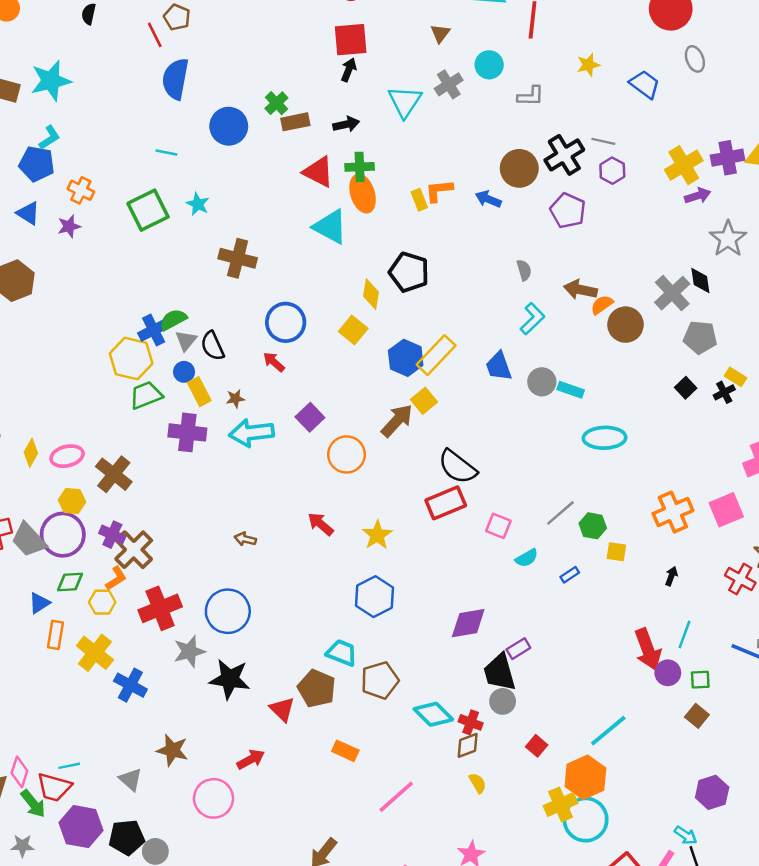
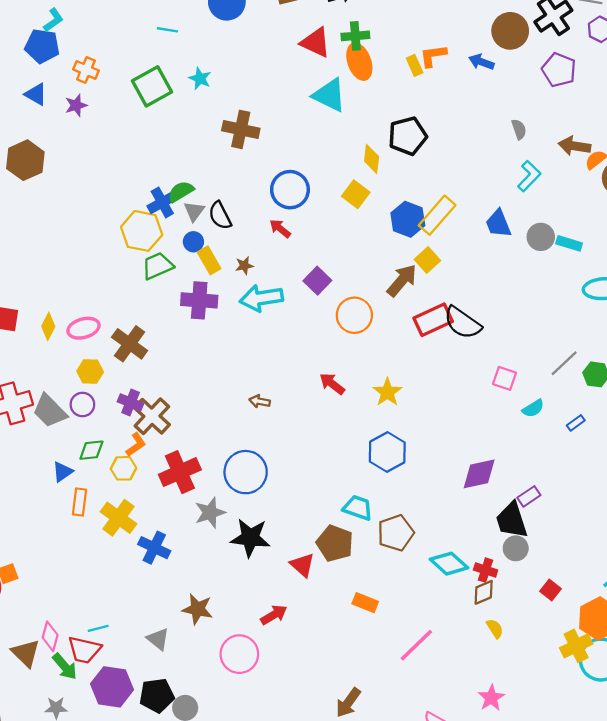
black pentagon: (409, 272) -> (408, 136), turned -30
red rectangle: (446, 503) -> (433, 320), moved
purple circle: (63, 535) -> (82, 405), size x0.6

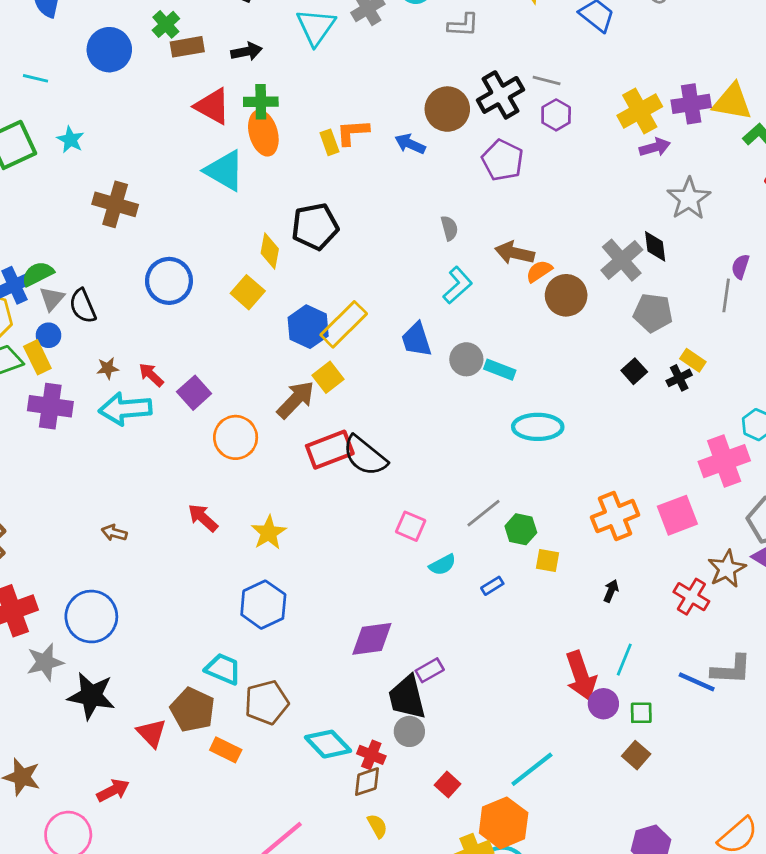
red arrow: (280, 229) -> (151, 375), moved
yellow rectangle: (209, 260) -> (37, 357), moved
orange rectangle: (365, 603) -> (226, 750), moved

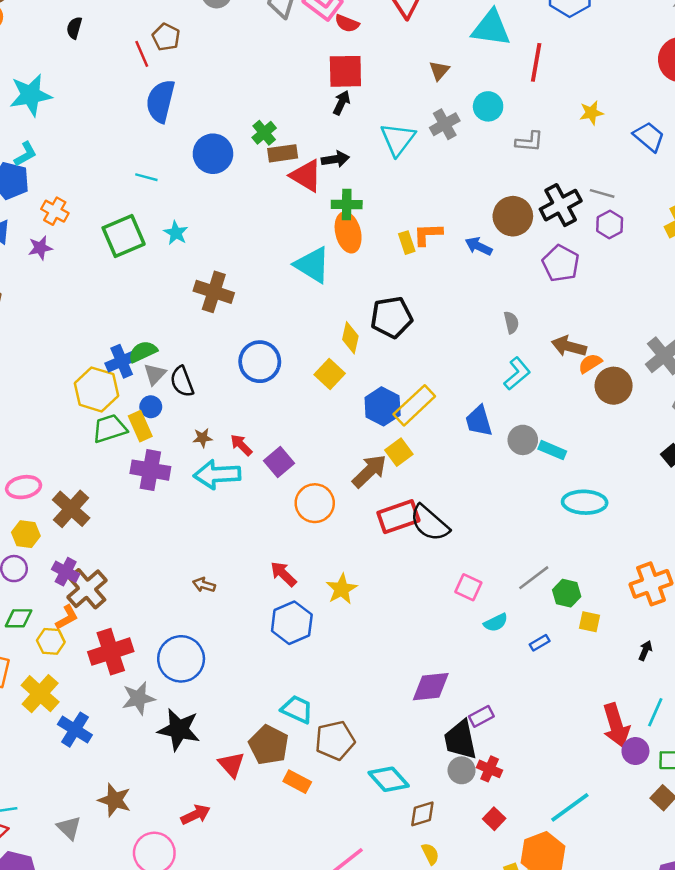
red triangle: (212, 106) -> (306, 176), moved
blue hexagon: (263, 605) -> (292, 623), moved
red cross: (371, 755) -> (490, 769), moved

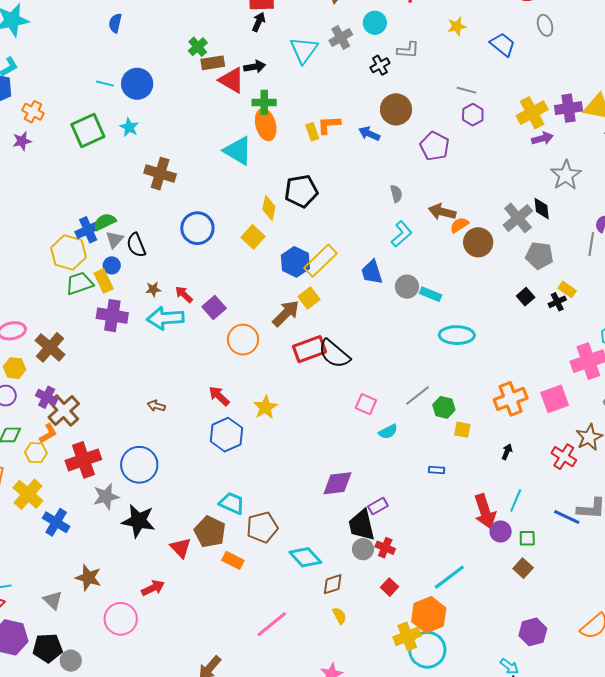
blue semicircle: (160, 101) -> (115, 23), size x0.6
blue circle: (213, 154) -> (137, 84), moved
black cross: (561, 205) -> (380, 65), moved, size x0.6
blue rectangle: (540, 643) -> (437, 470), moved, turned 35

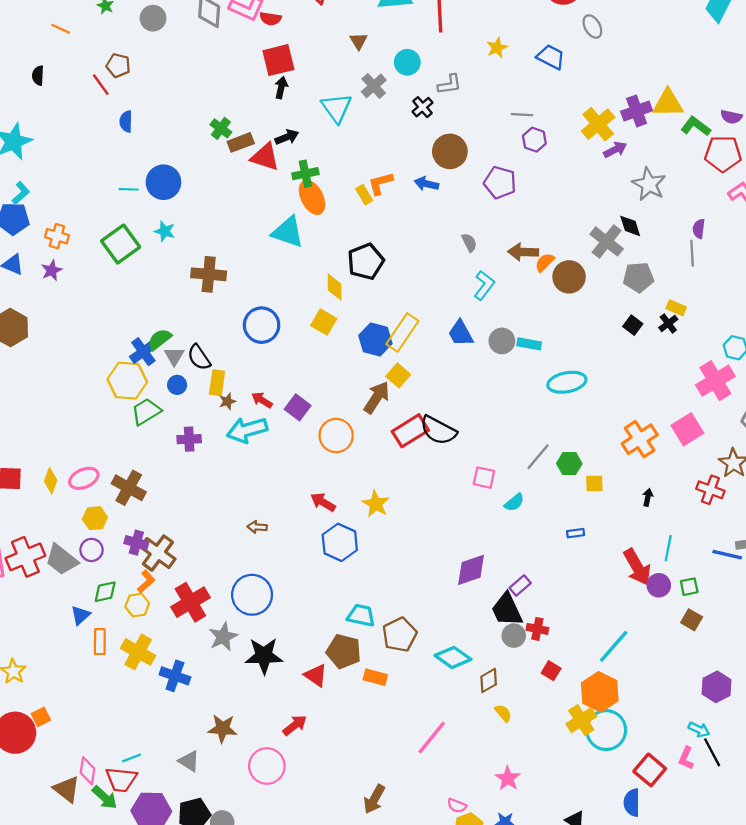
yellow rectangle: (104, 281) -> (217, 383), moved, turned 45
purple cross: (112, 316) -> (189, 439), size x0.7

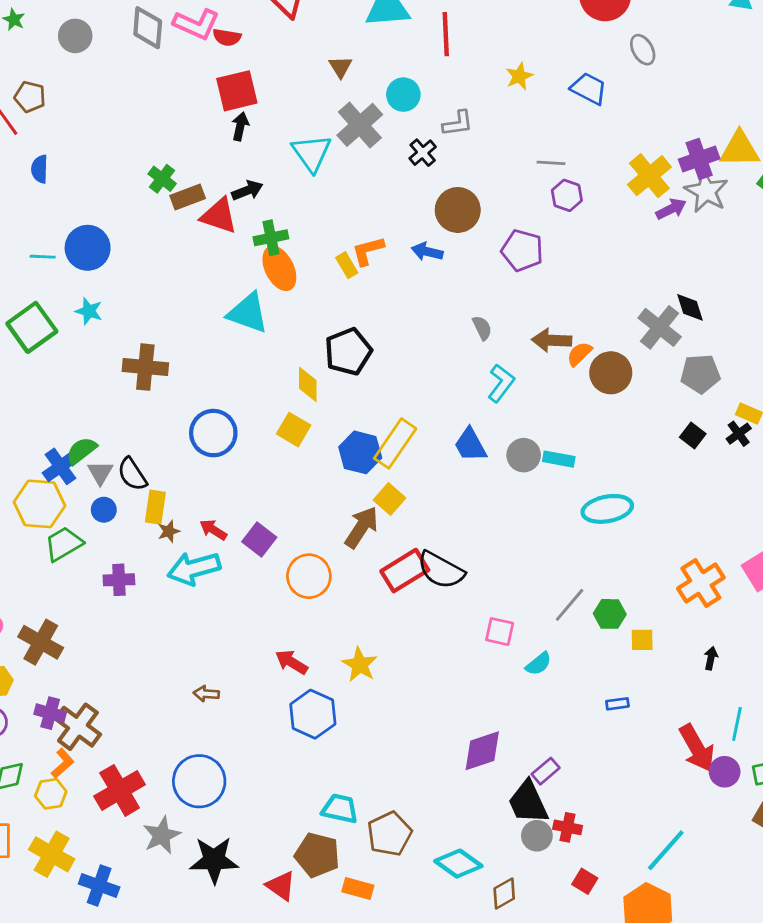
gray cross: (374, 86) -> (360, 125), size x1.4
gray star: (649, 184) -> (706, 191), moved

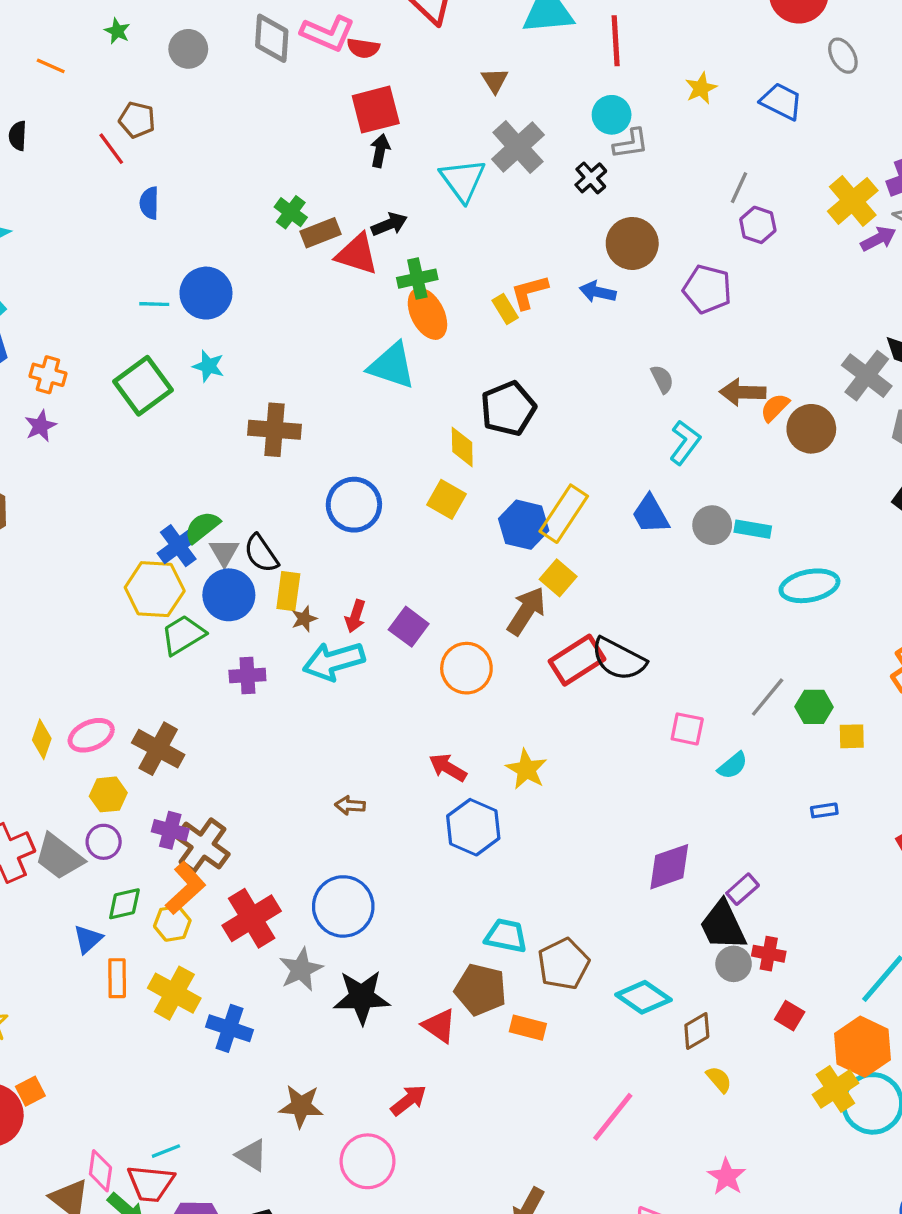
cyan circle: (403, 95) -> (612, 115), moved
gray line: (551, 163) -> (739, 188), turned -68
blue circle: (104, 510) -> (229, 595), size x1.8
red arrow: (213, 530) -> (355, 616), turned -104
orange L-shape: (63, 763) -> (185, 888), size x1.5

